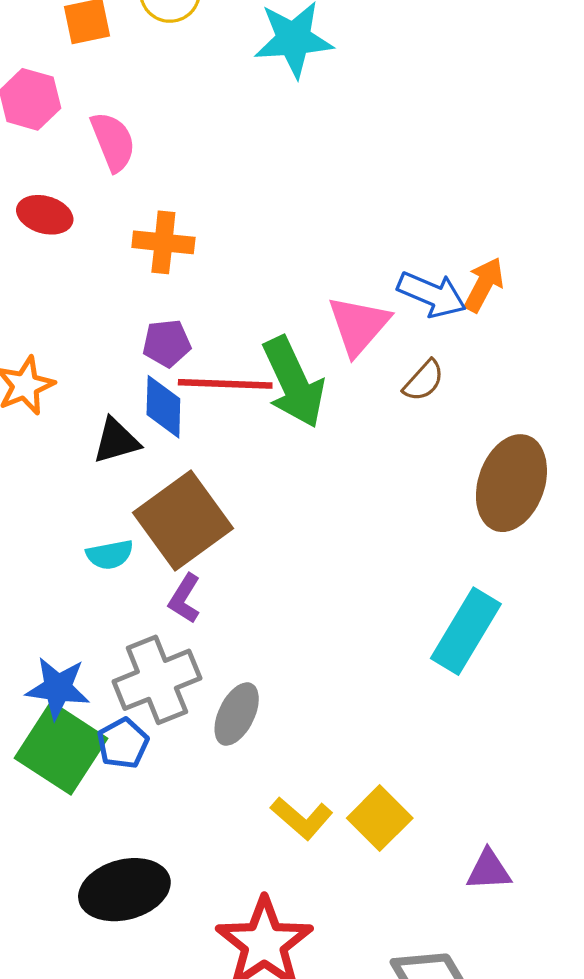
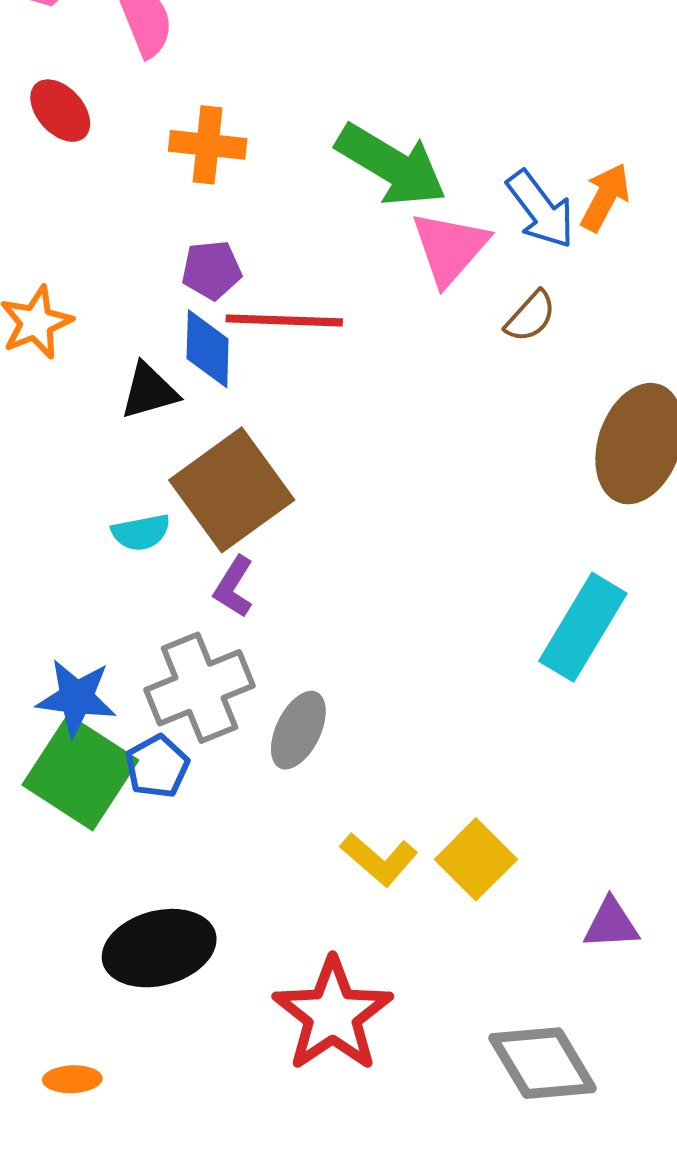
red ellipse: (45, 215) -> (60, 111), turned 32
blue arrow: (432, 294) -> (541, 209), turned 30
green arrow: (294, 382) -> (391, 165), moved, turned -34

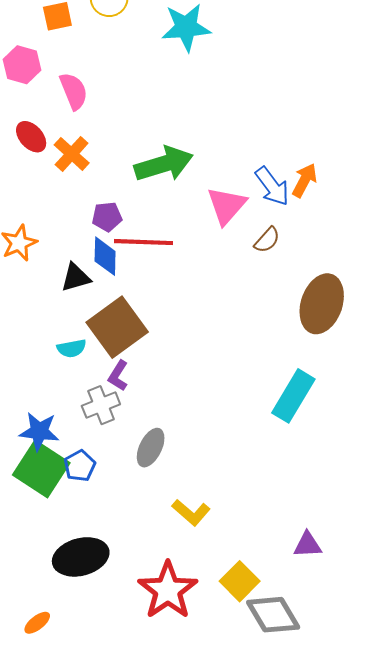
orange cross: (208, 145) -> (72, 154), moved, turned 36
green arrow: (391, 165) -> (164, 164), moved, turned -48
gray cross: (199, 688) -> (101, 405), moved, size x0.7
yellow square: (476, 859) -> (240, 581), moved
orange ellipse: (72, 1079) -> (37, 623), turned -36

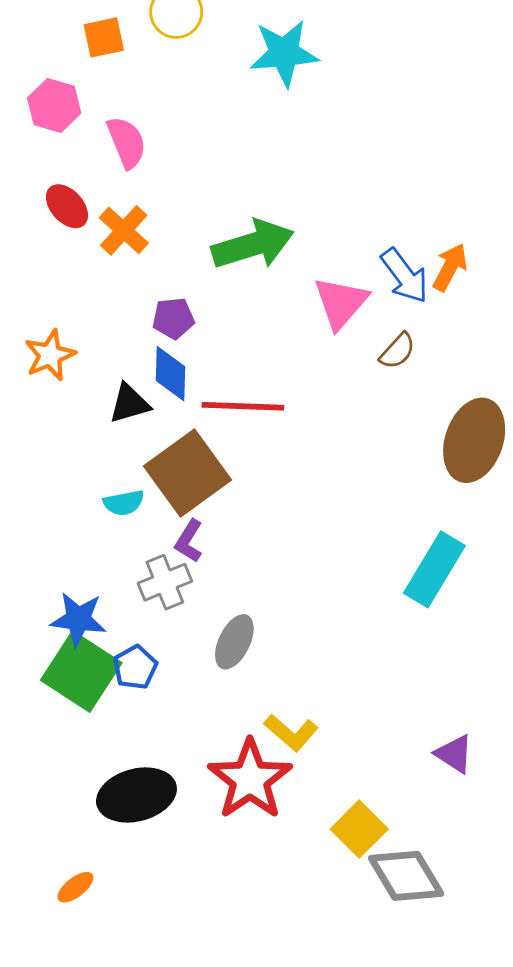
red line: (144, 242) -> (243, 406), moved
purple triangle: (308, 545) -> (454, 754), moved, turned 36
red star: (168, 590) -> (250, 779), moved

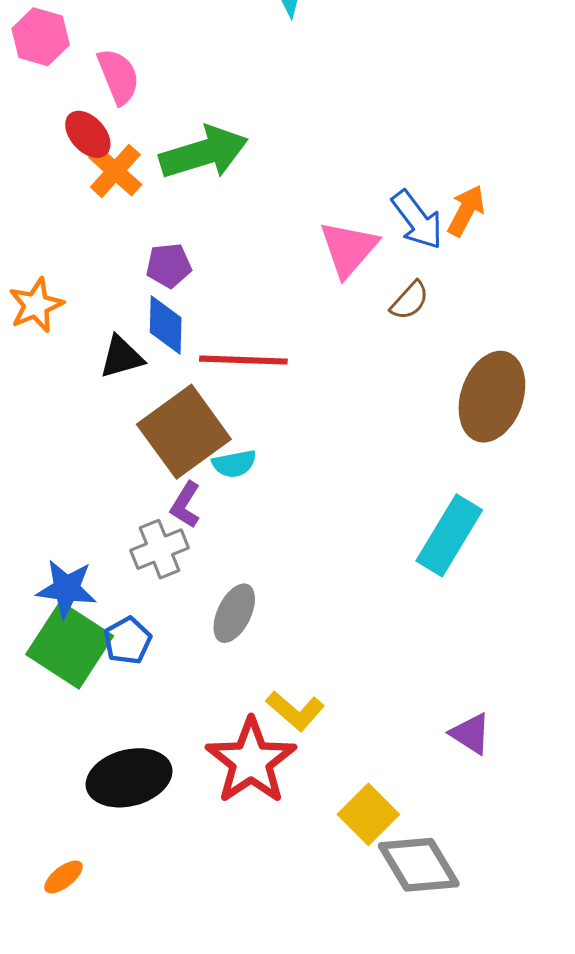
red ellipse: (67, 206) -> (88, 134), moved
green arrow: (253, 245) -> (204, 153), moved
cyan semicircle: (124, 503) -> (234, 464), moved

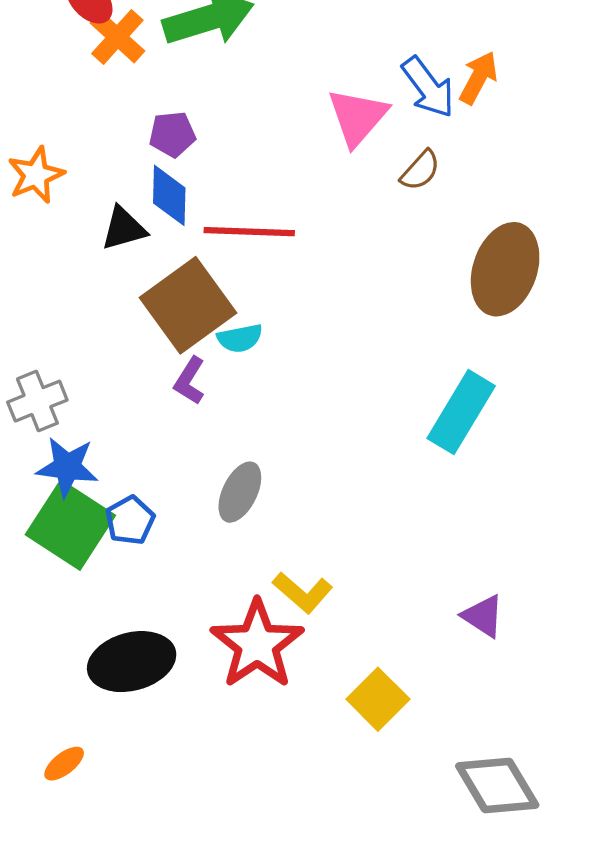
gray cross: (160, 549) -> (37, 401), moved
gray diamond: (419, 865) -> (497, 786), moved

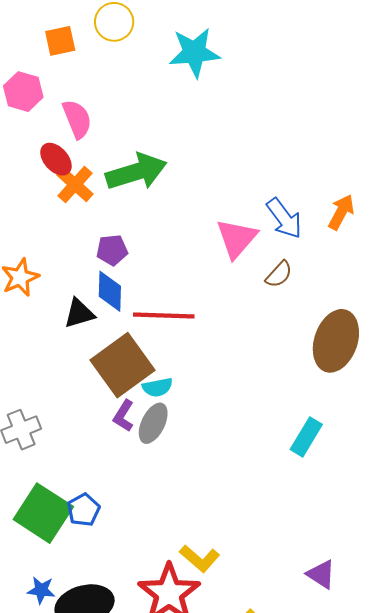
orange arrow: (478, 78) -> (341, 212), moved
cyan rectangle: (461, 412) -> (306, 437), size x0.7
blue star: (67, 467) -> (41, 590), moved, size x0.7
gray ellipse: (240, 492) -> (153, 423), moved

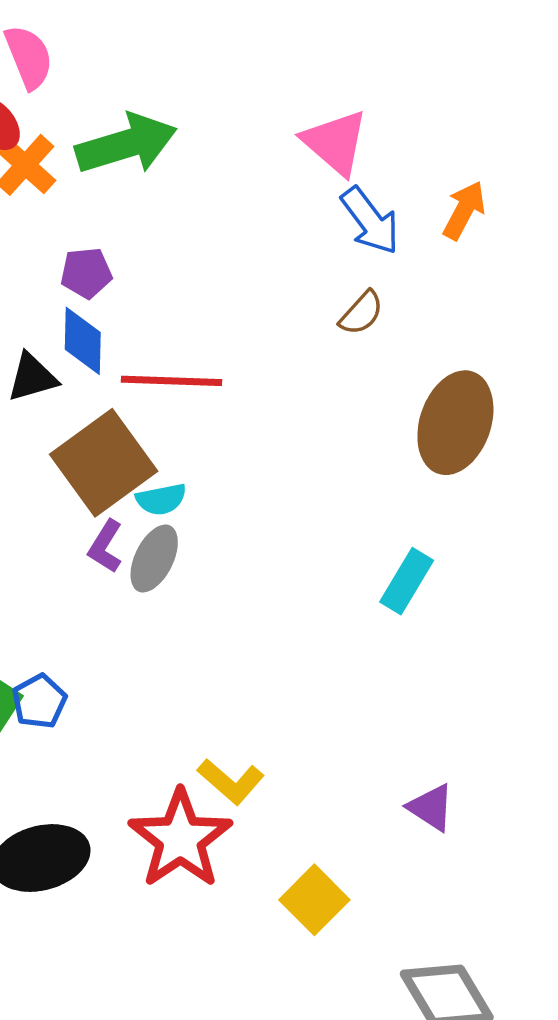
pink triangle: (237, 238) -> (335, 142), moved, turned -30

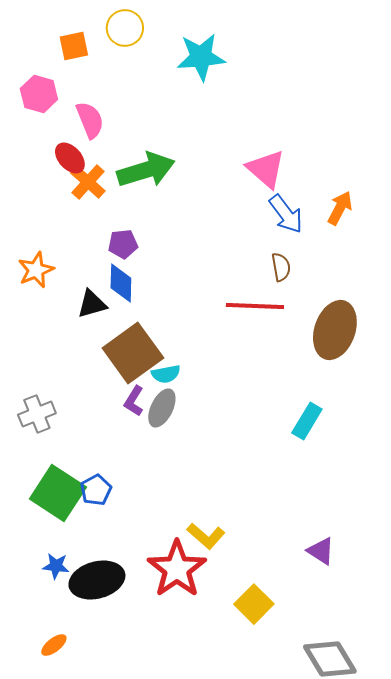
brown semicircle: (361, 313) -> (281, 267), turned -52
red line: (172, 381) -> (255, 306), moved

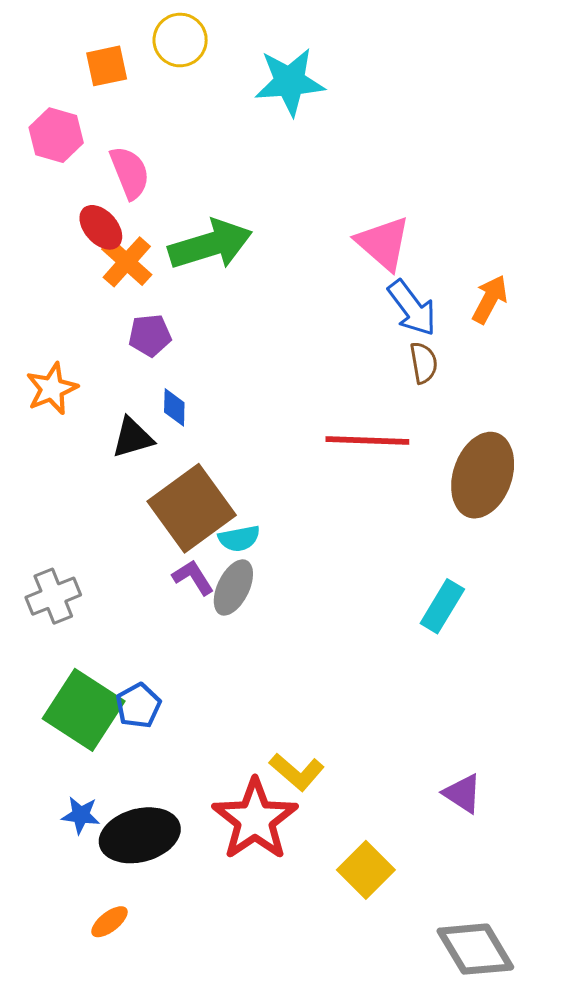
purple pentagon: (123, 244) -> (150, 335), moved
brown semicircle: (281, 267) -> (424, 363), moved
blue diamond: (121, 283) -> (174, 407), size x0.7
purple L-shape: (134, 401) -> (193, 577), turned 116
orange ellipse: (54, 645) -> (109, 922), moved

